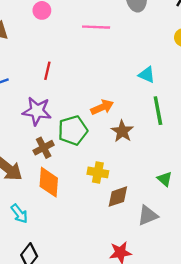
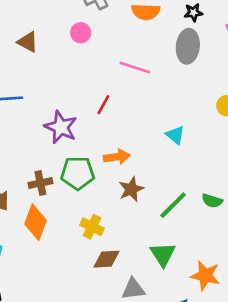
red line: (47, 71) -> (103, 105), moved
purple star: (37, 111) -> (61, 127), moved
green line: (158, 111) -> (173, 205), moved, turned 40
green triangle: (165, 179) -> (163, 254), size x1.5

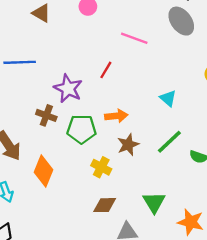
gray ellipse: (188, 46) -> (181, 21), turned -44
brown cross: (40, 183) -> (46, 115), moved, turned 30
green line: (173, 205) -> (169, 142), moved
yellow cross: (92, 227) -> (101, 167), moved

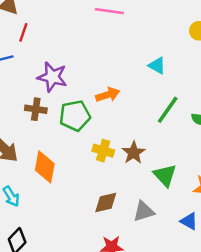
red line: (106, 70) -> (23, 32), moved
brown star: (128, 145) -> (134, 153), moved
brown diamond: (105, 205) -> (106, 202), moved

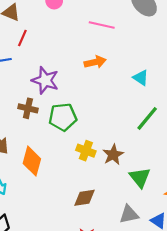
orange arrow: (108, 95) -> (95, 62), moved
gray triangle: (144, 211) -> (129, 214), moved

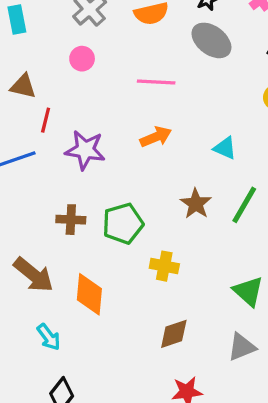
purple star: (45, 80) -> (85, 150), moved
brown star: (113, 155) -> (196, 204), moved

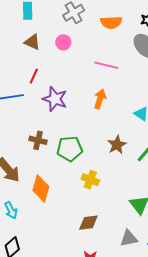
brown triangle: (23, 86) -> (32, 42), moved
orange arrow: (156, 137) -> (100, 99), turned -60

